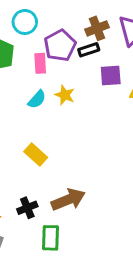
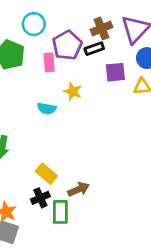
cyan semicircle: (37, 99) -> (47, 108), moved, turned 60
yellow rectangle: (36, 154) -> (46, 174), moved
brown arrow: (68, 200) -> (79, 189), size x0.7
green rectangle: (50, 238) -> (60, 212), moved

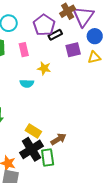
brown cross: (101, 28) -> (68, 11), moved
purple pentagon: (67, 45) -> (44, 25), moved
black cross: (40, 198) -> (31, 149), size x1.6

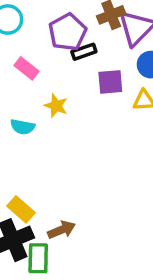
pink rectangle: (24, 50) -> (26, 68), turned -48

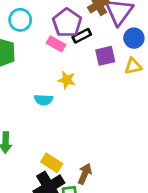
pink rectangle: (26, 68) -> (56, 44), moved
brown arrow: (62, 230) -> (85, 174), turned -36

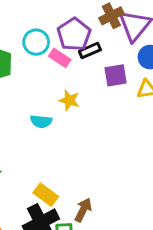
cyan circle: (20, 20) -> (36, 42), moved

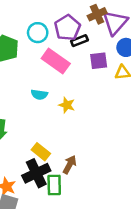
pink rectangle: (60, 58) -> (56, 61), moved, size x1.6
yellow star: (69, 100) -> (67, 105), moved

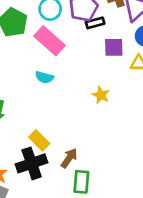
pink rectangle: (56, 61) -> (50, 41), moved
yellow star: (67, 105) -> (101, 95), moved
green rectangle: (54, 185) -> (81, 182), moved

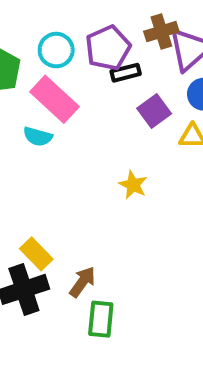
purple square: (114, 47) -> (154, 111), turned -36
cyan semicircle: (44, 77) -> (38, 137), moved

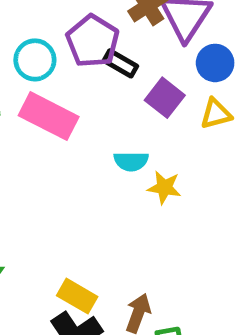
black rectangle: (126, 73) -> (120, 63), turned 60
cyan semicircle: (38, 137) -> (131, 161), moved

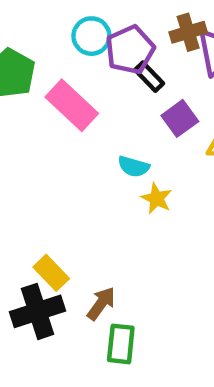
cyan circle: (35, 60) -> (91, 36), moved

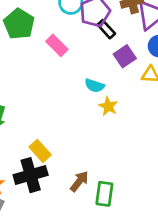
pink rectangle: (72, 105) -> (57, 45), size x0.7
brown arrow: (101, 304) -> (79, 181), moved
green rectangle: (121, 344) -> (104, 194), moved

